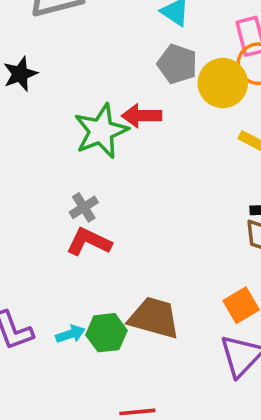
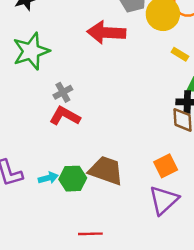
red arrow: (142, 116) -> (106, 33), size x1.4
green star: (101, 131) -> (31, 51), moved

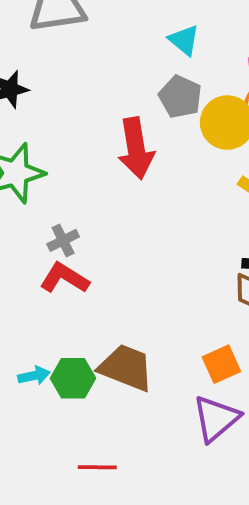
red arrow: (106, 33) -> (136, 148), turned -105

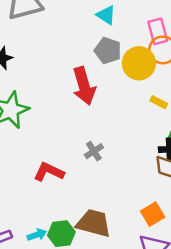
gray cross: (63, 240) -> (94, 151), moved

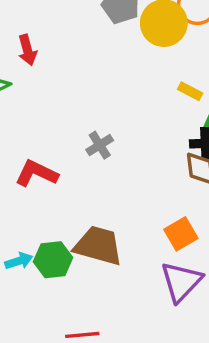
red arrow: (84, 86) -> (27, 50), moved, size x0.6
yellow rectangle: (159, 102) -> (190, 91), moved

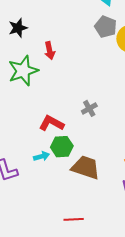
green hexagon: (53, 260) -> (62, 147), moved
cyan arrow: (19, 261) -> (42, 156), moved

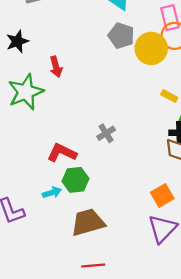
brown trapezoid: (86, 167) -> (88, 222), moved, turned -32

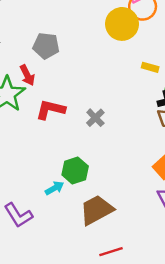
gray pentagon: (121, 36) -> (46, 46), moved
red arrow: (56, 67) -> (27, 75), moved
red L-shape: (62, 153) -> (50, 110), moved

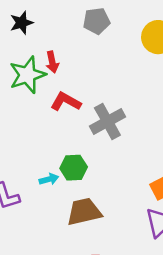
gray pentagon: (46, 46) -> (97, 21), moved, turned -30
gray cross: (95, 118) -> (107, 121), size x1.8

